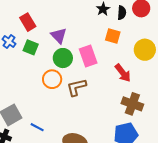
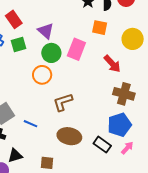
green square: (31, 47) -> (18, 45), turned -35
pink rectangle: (88, 56) -> (76, 49), turned 45
brown L-shape: (77, 87) -> (63, 102), moved

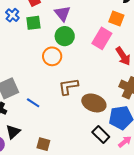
pink rectangle: (76, 49) -> (102, 38), moved
brown ellipse: (69, 136) -> (94, 103), moved
black triangle: (15, 156) -> (13, 132), turned -35

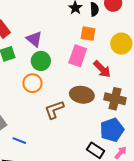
blue line: (33, 103) -> (19, 141), moved
brown ellipse: (94, 103) -> (82, 95), moved

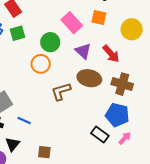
purple triangle: (34, 39) -> (83, 51), moved
pink rectangle: (78, 56) -> (72, 23), moved, turned -65
blue pentagon: (112, 130) -> (117, 115), turned 30

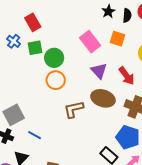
green circle: (50, 42) -> (54, 58), moved

